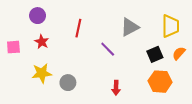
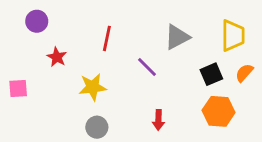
purple circle: (38, 16) -> (37, 21), moved
pink square: (13, 47) -> (18, 89), moved
yellow star: (42, 73) -> (93, 87), moved
gray circle: (68, 83) -> (97, 127), moved

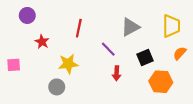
black square: (211, 74) -> (145, 57), moved
red arrow: (158, 120) -> (117, 73), moved
gray circle: (97, 127) -> (57, 87), moved

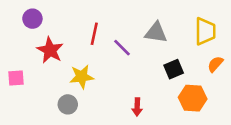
gray triangle: (130, 27) -> (156, 33), turned 36
red star: (42, 42) -> (50, 50), size x1.5
purple line: (108, 49) -> (122, 48), moved
red arrow: (117, 73) -> (137, 107), moved

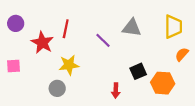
purple circle: (32, 19) -> (16, 23), moved
red line: (94, 34) -> (66, 29), moved
black square: (174, 69) -> (138, 71), moved

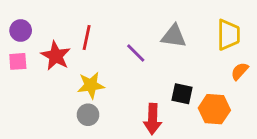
pink square: (14, 66) -> (18, 61), moved
black square: (138, 71) -> (182, 94), turned 35
gray circle: (57, 88) -> (88, 115), moved
red arrow: (116, 91) -> (153, 119), size x1.5

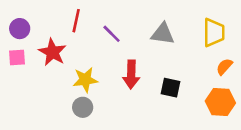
red line: (87, 38) -> (76, 21), moved
purple line: (136, 53) -> (112, 34), moved
orange hexagon: (214, 109) -> (220, 102), moved
red arrow: (153, 119) -> (131, 74), moved

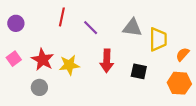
yellow trapezoid: (214, 33) -> (158, 39), moved
red star: (52, 52) -> (43, 60), moved
pink square: (17, 57) -> (14, 59), moved, turned -32
gray circle: (83, 107) -> (39, 87), moved

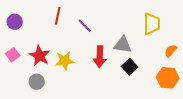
gray triangle: (132, 28) -> (123, 45), moved
yellow trapezoid: (158, 39) -> (152, 24), moved
black square: (139, 71) -> (130, 67), turned 35

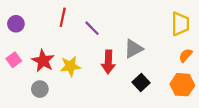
yellow trapezoid: (152, 24) -> (180, 24), moved
gray triangle: (123, 45) -> (133, 49), turned -36
black square: (130, 67) -> (141, 83), moved

